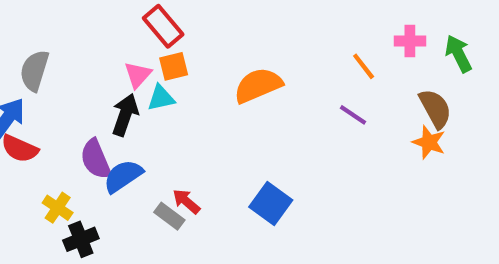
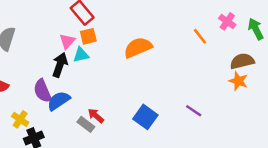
pink cross: (410, 41) -> (227, 21), turned 35
brown semicircle: (435, 109) -> (242, 61), turned -75
purple line: (353, 115) -> (194, 111), moved

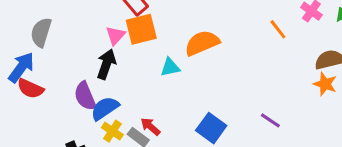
orange square: (88, 36) -> (141, 29), size x1.5
cyan triangle: (81, 55) -> (170, 67), moved
yellow cross: (20, 119) -> (112, 131), moved

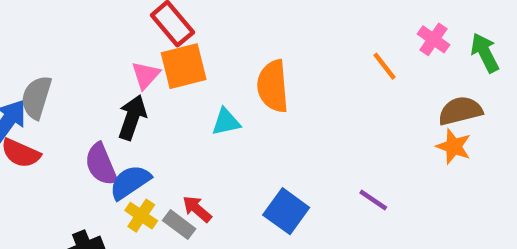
gray semicircle: (41, 32) -> (36, 97), moved
orange semicircle: (202, 43) -> (273, 86), turned -72

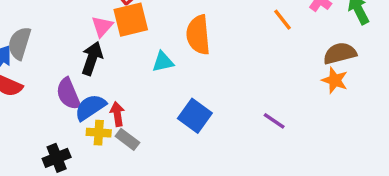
red arrow: (197, 209) -> (117, 114), moved, turned 40
blue square: (286, 211) -> (195, 116), moved
yellow cross: (141, 216) -> (99, 133), turned -30

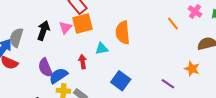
black arrow: (92, 58) -> (43, 31), moved
orange star: (335, 80) -> (192, 69), moved
red arrow: (117, 114) -> (83, 62), moved

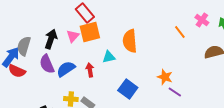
purple semicircle: (45, 68) -> (47, 64), moved
orange star: (192, 69) -> (165, 77), moved
blue semicircle: (58, 76) -> (66, 69), moved

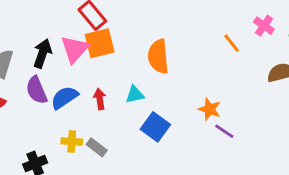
pink triangle: (73, 36) -> (75, 49), size x1.5
cyan triangle: (109, 57) -> (135, 95), moved

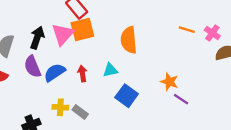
pink cross: (264, 26) -> (212, 33), moved
orange line: (232, 43) -> (187, 30), turned -35

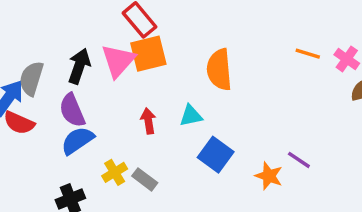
blue semicircle: (55, 72) -> (77, 140), moved
orange star: (169, 82) -> (269, 176), moved
yellow cross: (60, 107) -> (115, 172), turned -35

